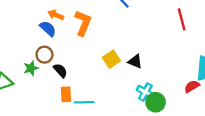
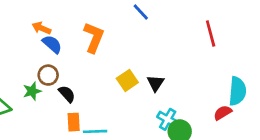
orange arrow: (56, 15) -> (41, 28), moved
black triangle: (135, 61) -> (156, 83), turned 42

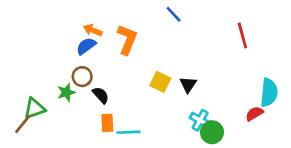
orange arrow: (41, 28) -> (93, 30), moved
blue semicircle: (52, 44) -> (86, 46), turned -78
yellow square: (127, 80) -> (160, 82), turned -30

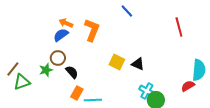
black triangle: (188, 85) -> (138, 64), turned -40
orange rectangle: (107, 123) -> (77, 93), turned 32
brown line: (23, 124) -> (13, 69), moved

